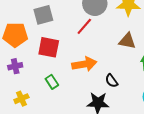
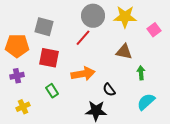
gray square: (43, 15) -> (44, 27), turned 30

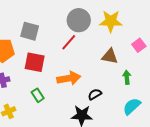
pink square: (154, 30) -> (139, 45), moved
black semicircle: (109, 90) -> (95, 94), turned 96

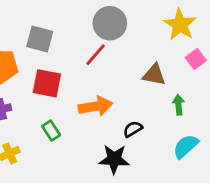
yellow star: (111, 21) -> (180, 25), moved, turned 30

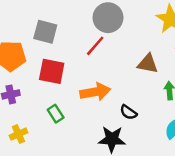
black semicircle: (133, 129) -> (128, 112), turned -114

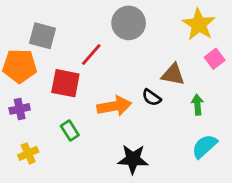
gray square: (45, 32) -> (43, 36), moved
red line: (95, 46) -> (91, 54), moved
black semicircle: (128, 112) -> (152, 97), moved

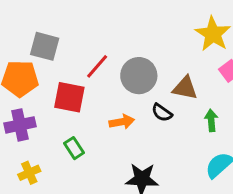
gray circle: (129, 23) -> (139, 76), moved
orange arrow: (114, 106) -> (122, 122), size x0.7
purple cross: (20, 109) -> (20, 125), size x1.4

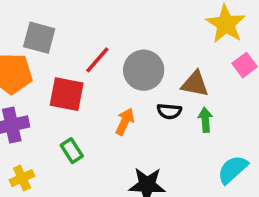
black semicircle: (162, 113) -> (169, 111), turned -30
green arrow: (211, 120) -> (205, 120), moved
orange arrow: (122, 122) -> (125, 122), turned -55

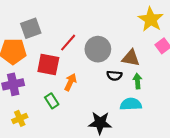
gray square: (39, 38) -> (31, 28), turned -35
orange arrow: (125, 122) -> (70, 82), moved
cyan semicircle: (233, 169) -> (131, 104), moved, turned 40

